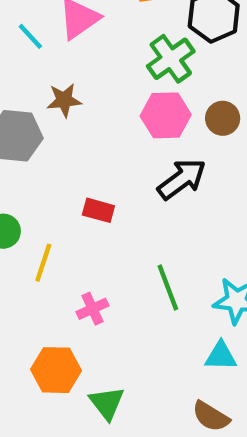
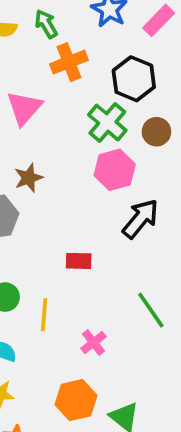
brown circle: (223, 118) -> (156, 132), moved

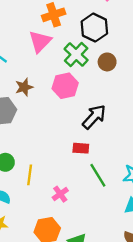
pink triangle: (24, 108) -> (40, 42), moved
pink hexagon: (115, 170) -> (65, 86), moved
red rectangle: (79, 261) -> (81, 148), moved

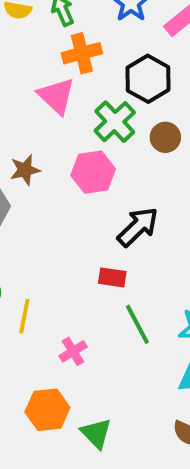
pink triangle: (40, 42) -> (56, 96), turned -35

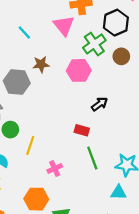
black arrow: (138, 227) -> (100, 104), size x0.7

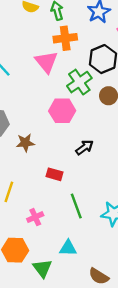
brown star: (41, 64) -> (25, 143), moved
red rectangle: (82, 130) -> (54, 174), moved
cyan triangle: (119, 192) -> (68, 248), moved

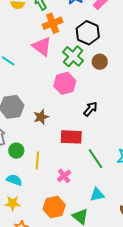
red rectangle: (54, 174) -> (71, 137), size x1.5

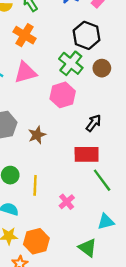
orange cross: (53, 23) -> (25, 35), moved, turned -36
pink triangle: (42, 46) -> (25, 72), moved, turned -50
red rectangle: (71, 137) -> (87, 154), moved
orange hexagon: (54, 207) -> (36, 241), moved

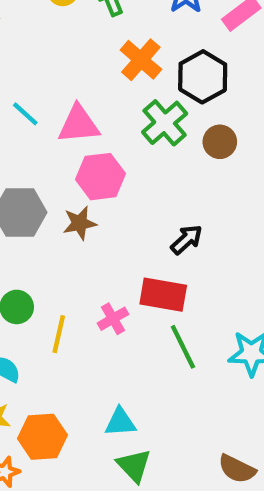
orange cross: (25, 35) -> (141, 60), moved
pink hexagon: (63, 95) -> (101, 177), moved
brown star: (37, 135) -> (80, 223), moved
pink cross: (67, 202) -> (113, 319), moved
cyan triangle: (106, 222) -> (120, 422), moved

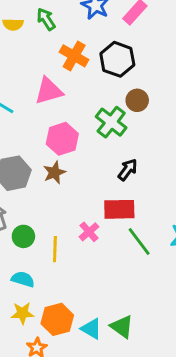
green cross: (165, 123) -> (111, 122), moved
pink triangle: (79, 124) -> (49, 91), moved
cyan triangle: (120, 422) -> (91, 329), moved, turned 45

